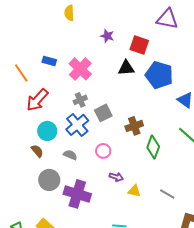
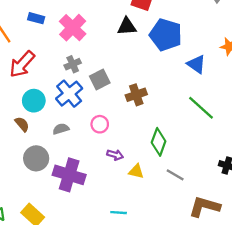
green diamond: (153, 147) -> (159, 142), moved
gray semicircle: (70, 155) -> (61, 129), turned -40

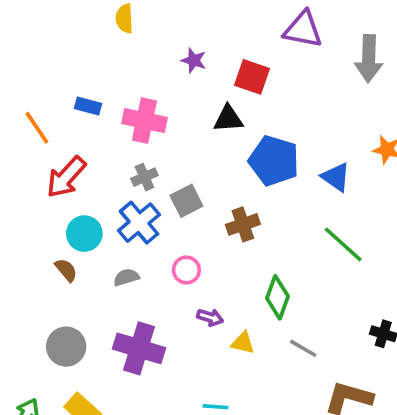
pink cross: (73, 28) -> (144, 121), turned -32
blue pentagon: (166, 35) -> (274, 161), moved
gray circle: (36, 158) -> (66, 347), moved

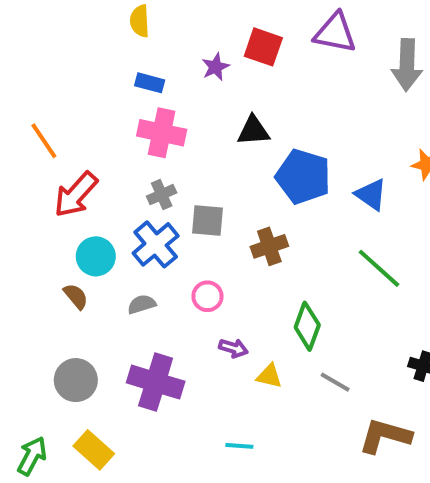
purple star: (194, 60) -> (215, 67), turned 30
red square: (252, 77) -> (263, 47), moved
blue rectangle: (88, 106) -> (150, 83), moved
gray square: (186, 201) -> (207, 220), turned 32

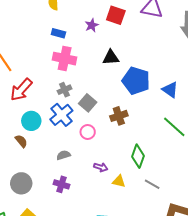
gray square: (207, 220) -> (88, 103), turned 36
pink circle: (207, 296) -> (88, 132), moved
gray semicircle: (142, 304) -> (64, 155), moved
purple cross: (156, 382) -> (61, 184), size x0.6

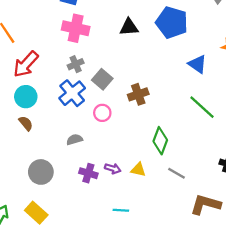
blue pentagon: (136, 81) -> (172, 22), moved
cyan circle: (31, 121) -> (26, 97), moved
purple arrow: (101, 167) -> (113, 169), moved
gray circle: (21, 183) -> (41, 172), moved
purple cross: (61, 184) -> (88, 173), moved

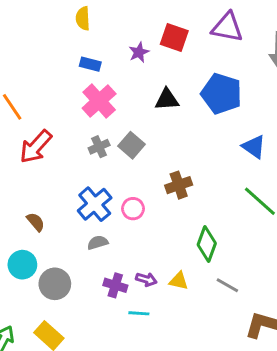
pink cross: (76, 28) -> (99, 101), turned 36
gray square: (102, 79) -> (132, 145), moved
blue cross: (72, 93) -> (95, 204), moved
cyan circle: (26, 97) -> (22, 265), moved
cyan line: (121, 210) -> (139, 313), moved

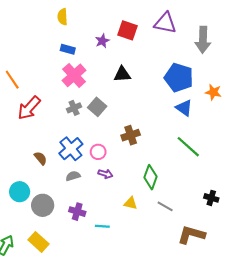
blue pentagon: (221, 94) -> (179, 78), moved
brown semicircle: (36, 222) -> (41, 158), moved
purple arrow: (146, 279) -> (105, 174), moved
purple cross: (115, 285) -> (77, 212), moved

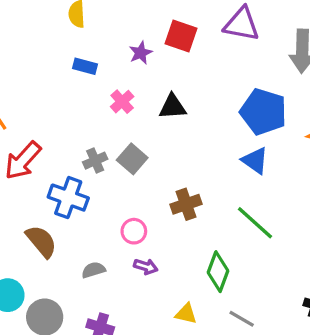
pink cross: (74, 75) -> (122, 102), moved, size x0.6
blue triangle: (184, 108) -> (255, 161), moved
green line: (188, 147) -> (255, 223), moved
blue cross: (71, 149) -> (68, 198), moved, turned -30
brown semicircle: (41, 158) -> (41, 241), size x1.5

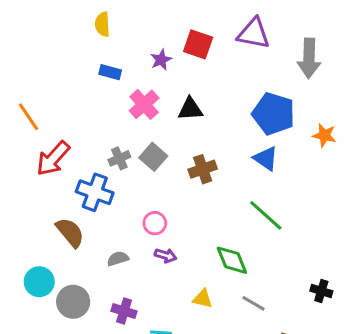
pink cross: (122, 102) -> (144, 104), size x1.4
brown cross: (186, 204) -> (203, 169), moved
green diamond: (218, 272) -> (232, 260), turned -42

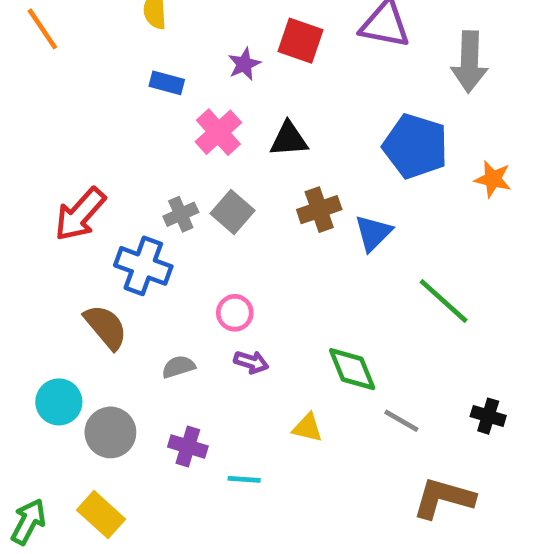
orange line: (28, 117) -> (42, 29), moved
blue triangle: (266, 158) -> (373, 233), moved, turned 40
brown cross: (203, 169) -> (319, 210), moved
green line: (266, 215) -> (444, 301), moved
gray line: (254, 303) -> (401, 421), moved

